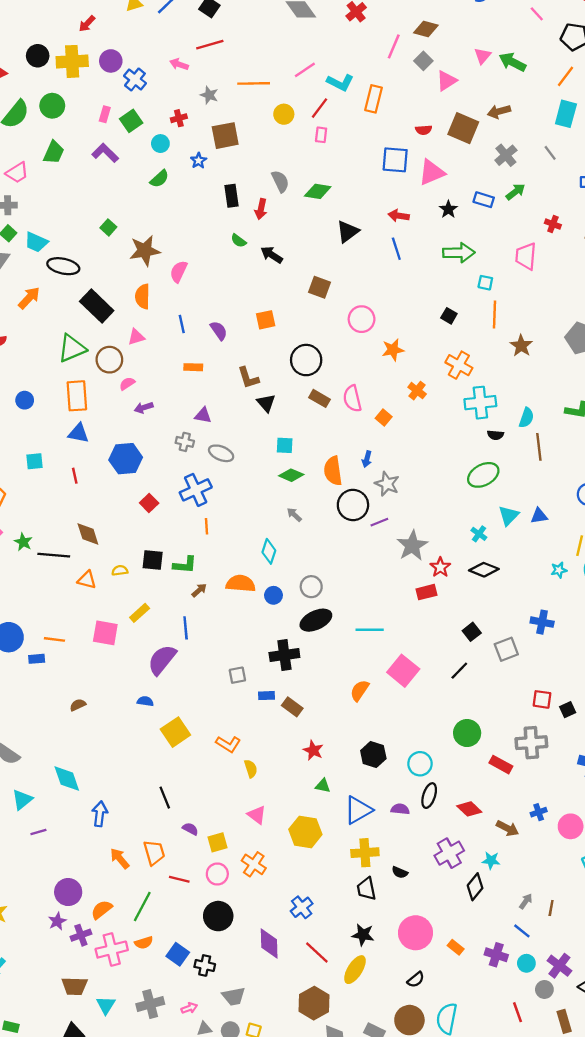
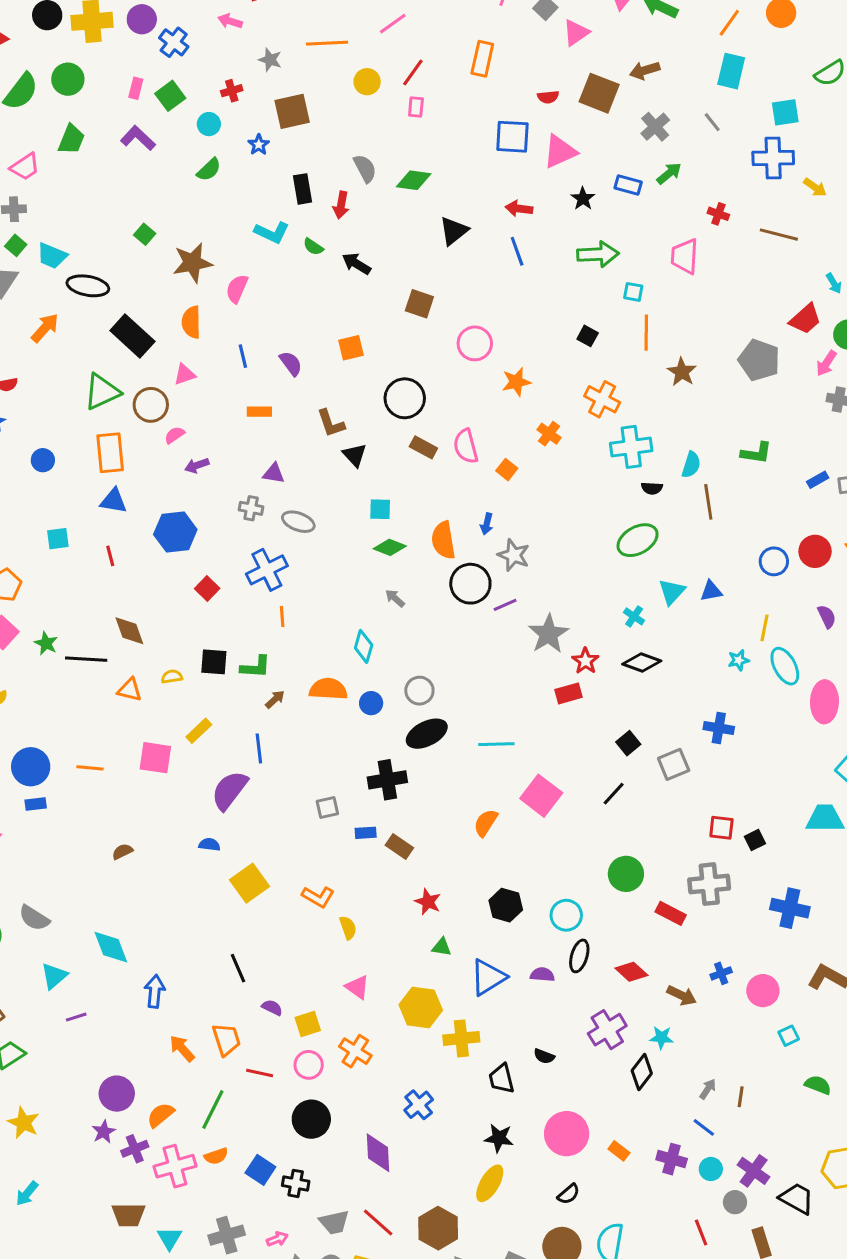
cyan L-shape: (340, 83) -> (272, 232), moved
blue rectangle: (37, 659) -> (36, 804), moved
yellow cross: (365, 853) -> (461, 1038), moved
red line: (317, 953) -> (378, 1222), moved

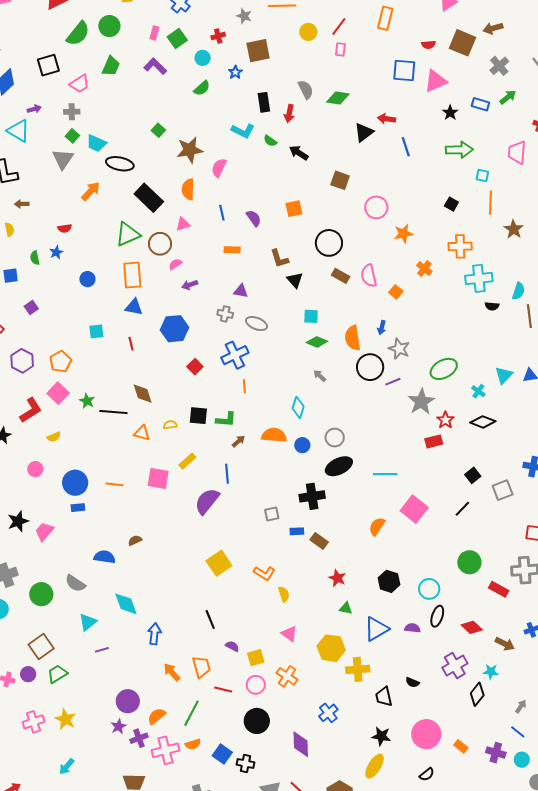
red arrow: (519, 209) -> (386, 119), moved
orange cross: (602, 399) -> (460, 246), turned -30
green ellipse: (638, 540) -> (444, 369), moved
blue semicircle: (209, 845) -> (105, 557), moved, size x1.5

